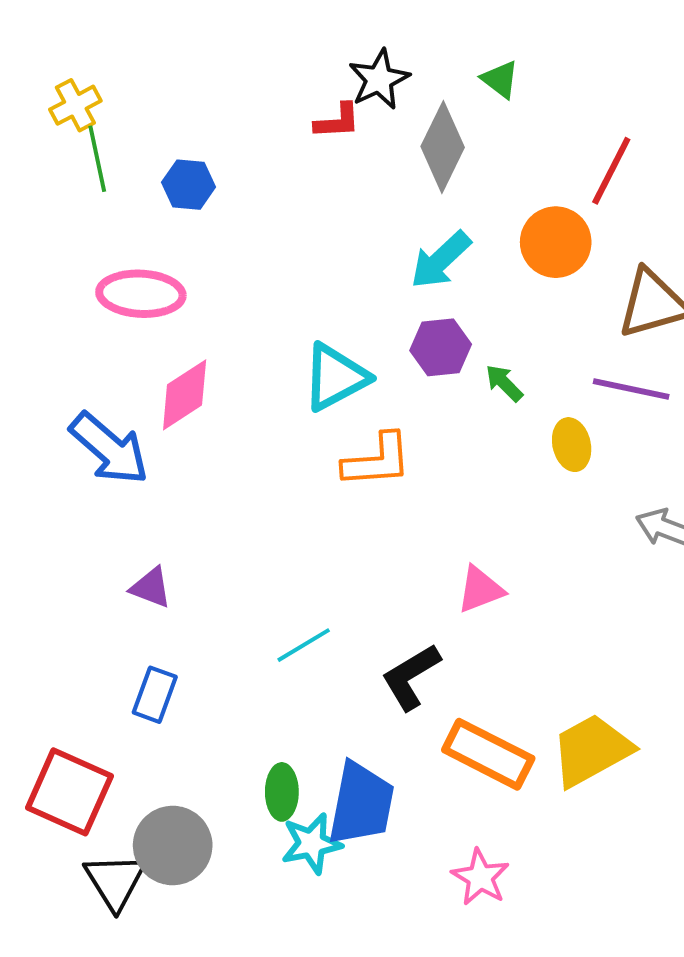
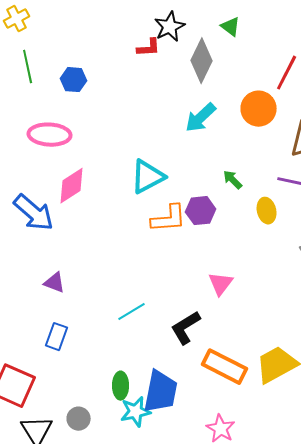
yellow cross: (75, 105) -> (17, 19), moved
purple hexagon: (441, 347) -> (201, 211), moved
pink triangle: (480, 589) -> (221, 284), turned -32
gray circle: (173, 845) -> (79, 419), moved, size x0.6

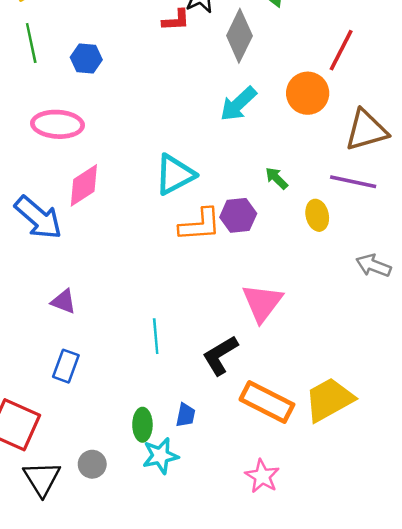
pink triangle: (221, 284) -> (262, 303), size x1.4
cyan line: (132, 312) -> (156, 336), turned -64
blue trapezoid: (161, 392) -> (186, 415), moved, size x0.5

